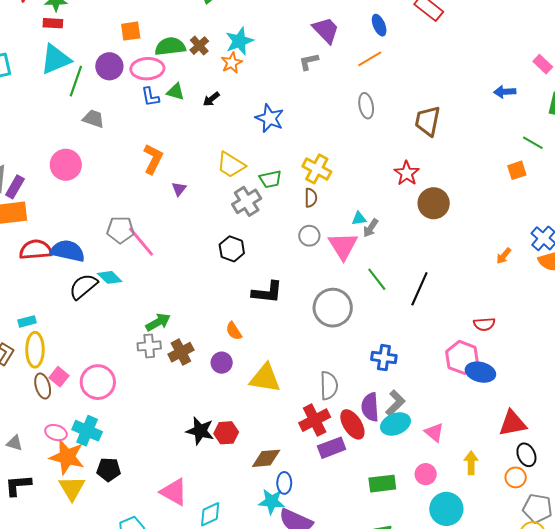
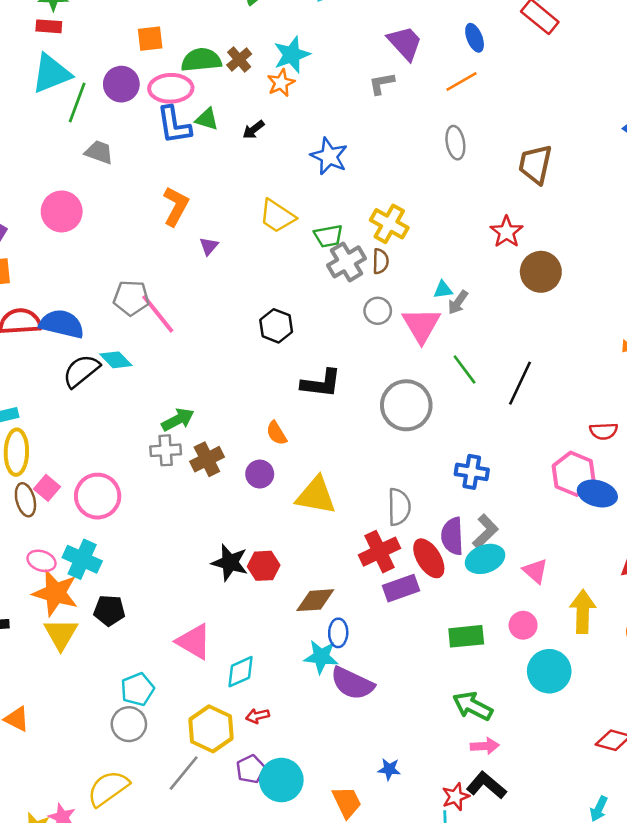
blue L-shape: (150, 97) -> (174, 125), size x1.5
gray cross: (247, 201) -> (347, 262), moved
yellow arrow: (471, 463) -> (583, 612), size x1.4

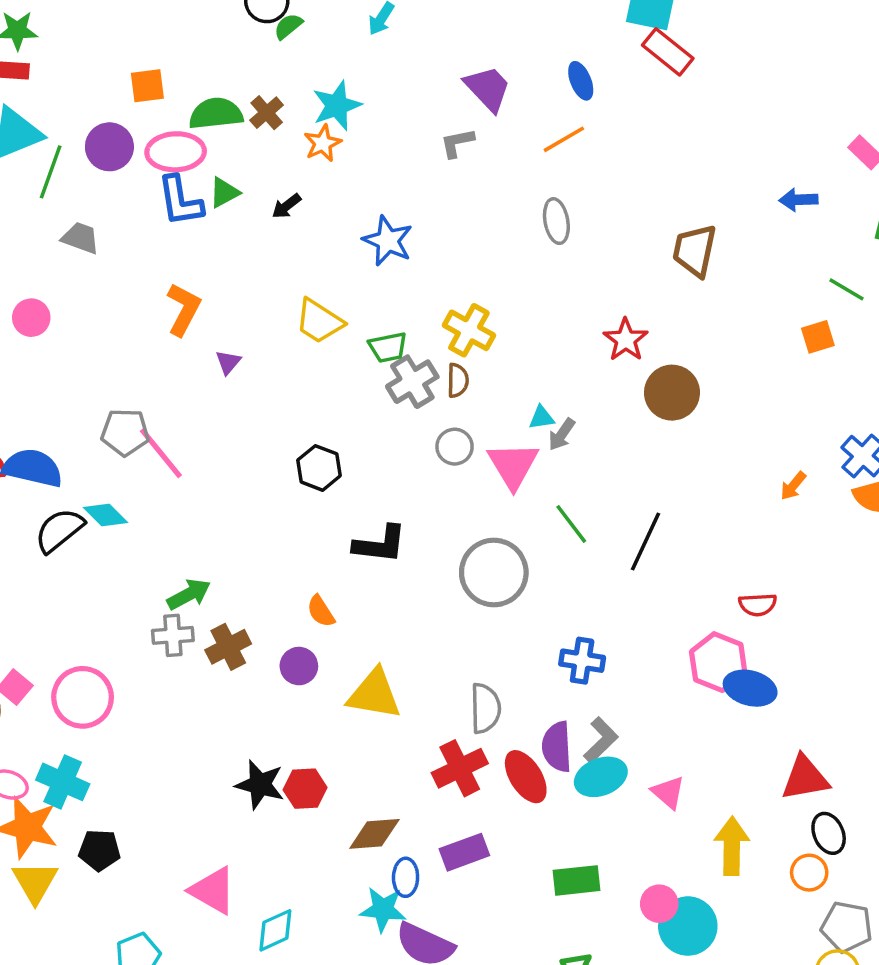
green triangle: (207, 119) -> (224, 193), turned -45
brown trapezoid: (535, 164) -> (695, 251), moved
pink circle: (62, 211) -> (31, 318), size x0.7
purple rectangle: (401, 588) -> (464, 852), moved
pink circle: (523, 625) -> (659, 904), moved

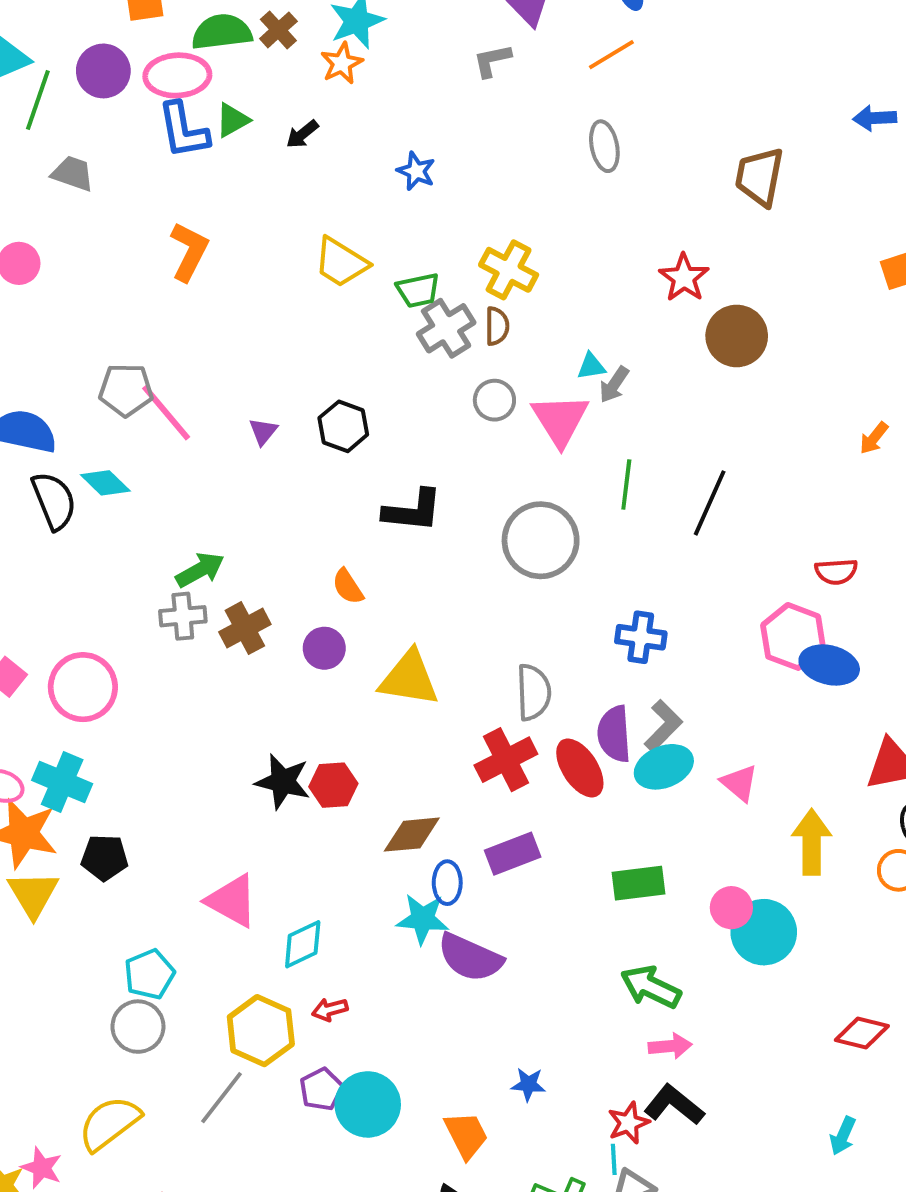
blue star: (388, 241) -> (416, 171), size x0.7
purple triangle: (228, 362) -> (263, 432), moved
green line: (571, 524) -> (626, 485), turned 45
black semicircle: (59, 530) -> (54, 501), turned 108

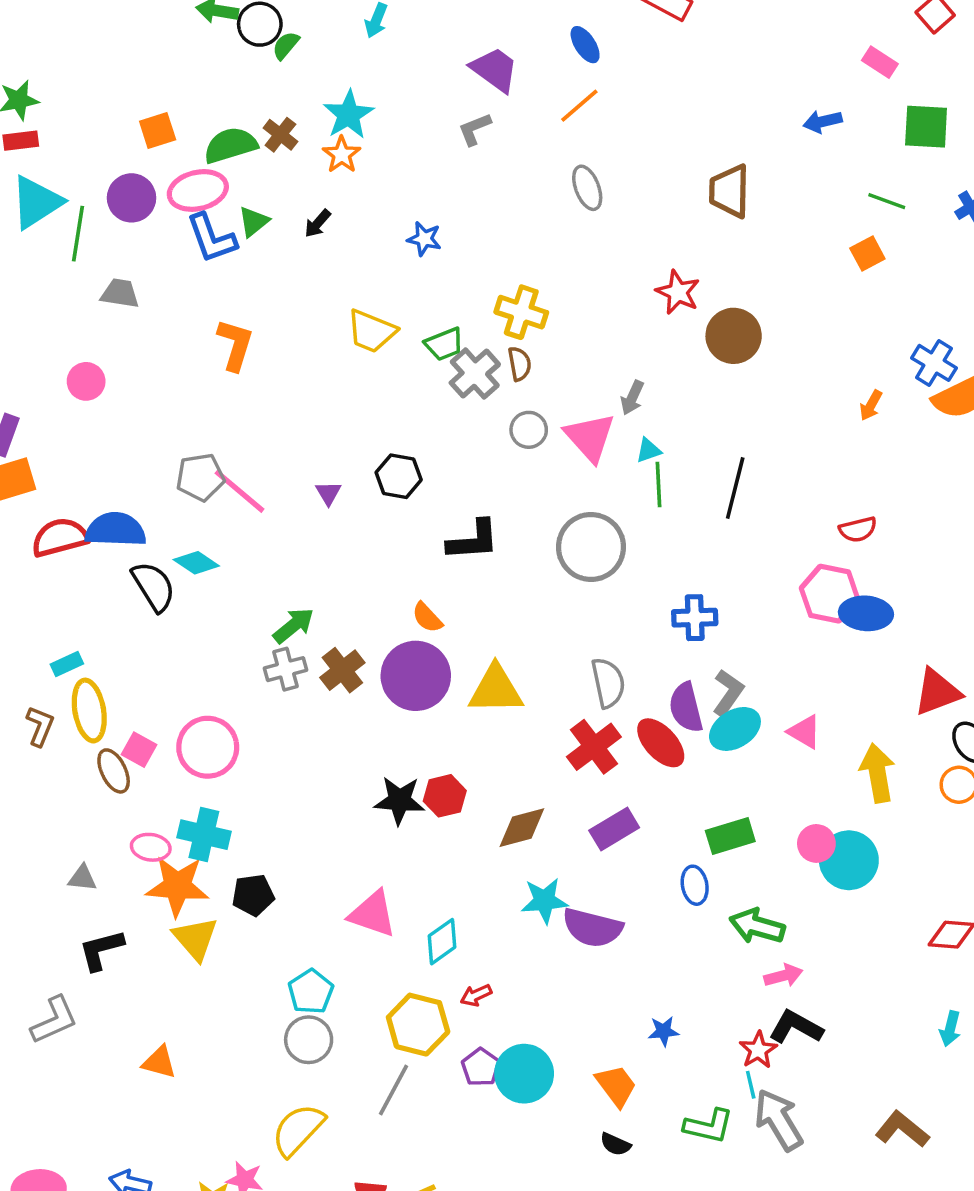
cyan triangle: (591, 366) -> (648, 450), moved
purple circle: (324, 648) -> (416, 676), size x1.8
blue ellipse: (447, 883) -> (695, 885), moved

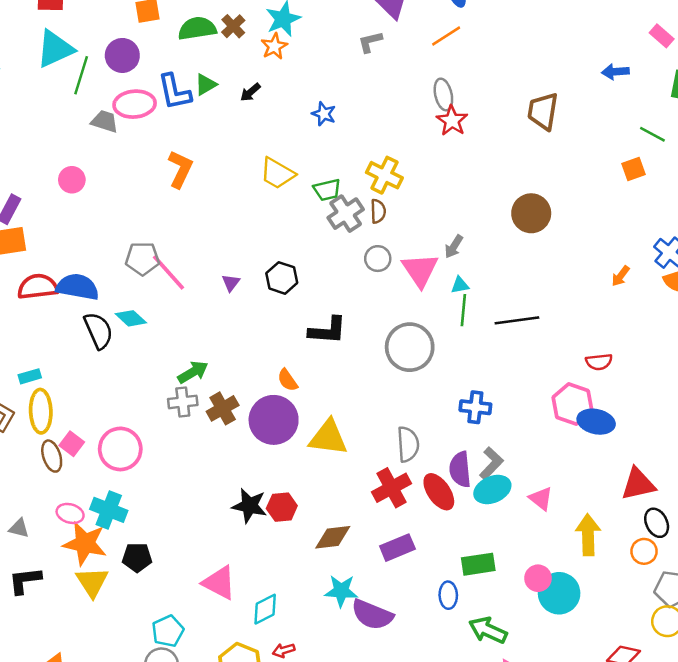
pink ellipse: (198, 190) -> (135, 104), moved
red star: (678, 292) -> (452, 121), moved
black line: (735, 488) -> (517, 320), turned 60

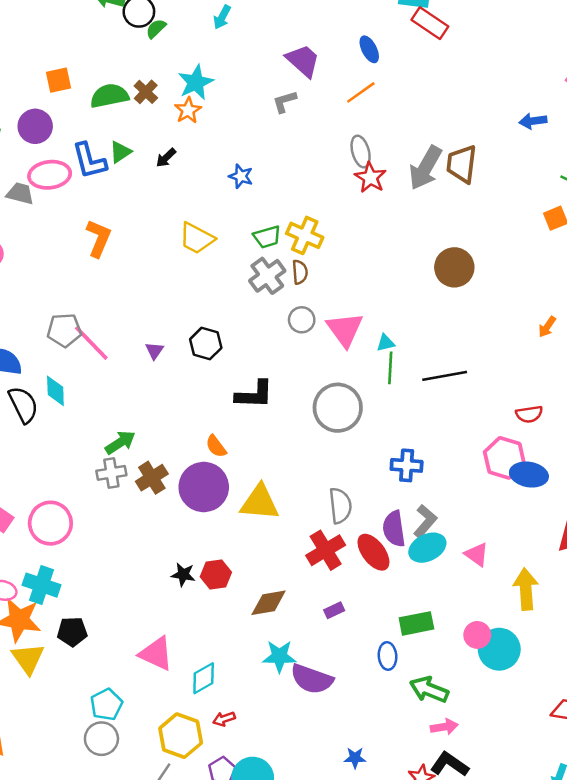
green trapezoid: (327, 190) -> (267, 237), moved
gray arrow: (454, 246) -> (425, 168), moved, size x1.8
cyan diamond: (131, 318) -> (55, 391), turned 48
black star: (249, 506) -> (183, 575), size x0.7
purple rectangle: (397, 548) -> (334, 610), size x0.6

